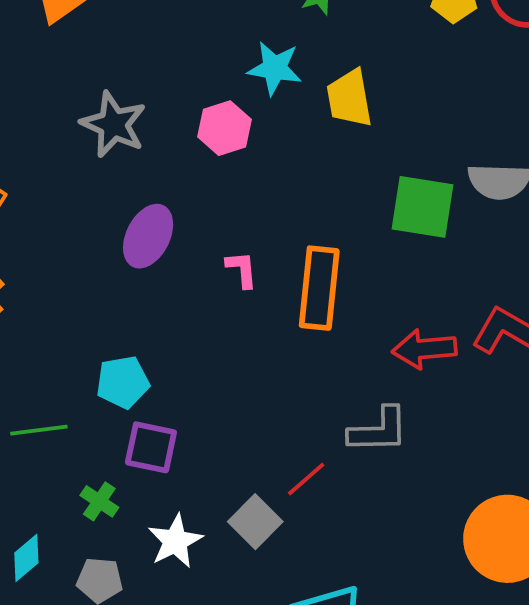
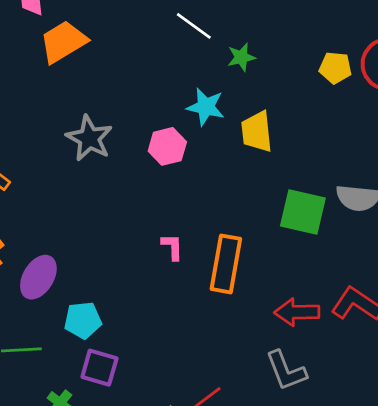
purple ellipse: (148, 236) -> (38, 277), moved
gray L-shape: (379, 430) -> (286, 371), moved, turned 66

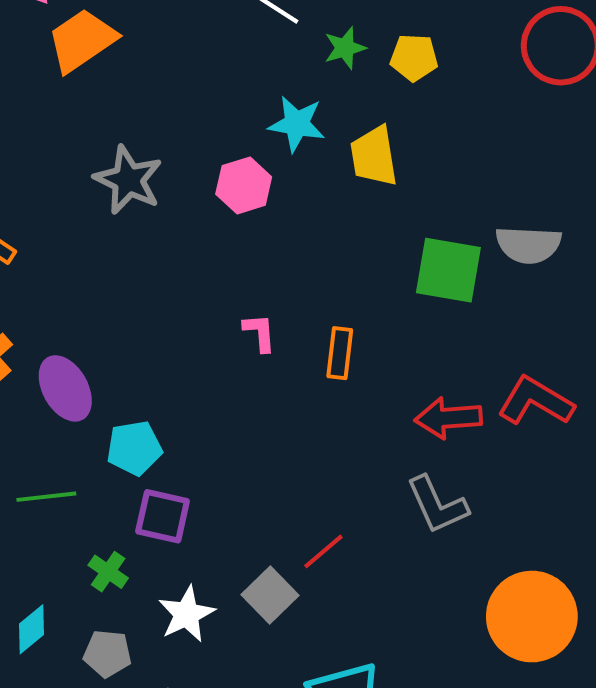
yellow pentagon: (335, 68) -> (414, 58), moved
orange rectangle: (226, 264) -> (340, 353), size x0.6
purple ellipse: (38, 277) -> (65, 388), turned -57

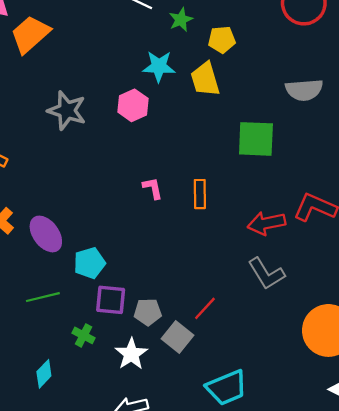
yellow pentagon: (414, 58) -> (222, 40), moved
gray semicircle: (528, 245) -> (304, 90), moved
gray pentagon: (107, 654) -> (148, 312), moved

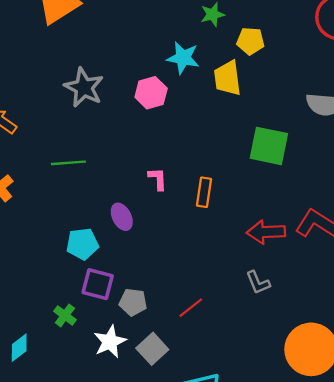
purple ellipse: (46, 234) -> (122, 217), moved, size x0.7
gray L-shape: (266, 274) -> (258, 283), size x0.7
green line: (43, 297) -> (68, 163), moved
gray square: (178, 337) -> (152, 349), moved

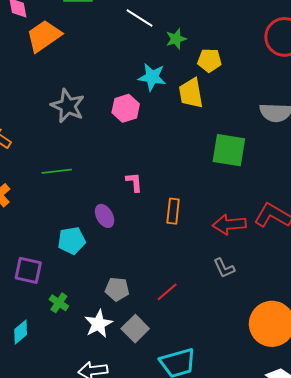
orange rectangle: (204, 192) -> (173, 211), moved
purple square: (98, 284) -> (28, 270), moved

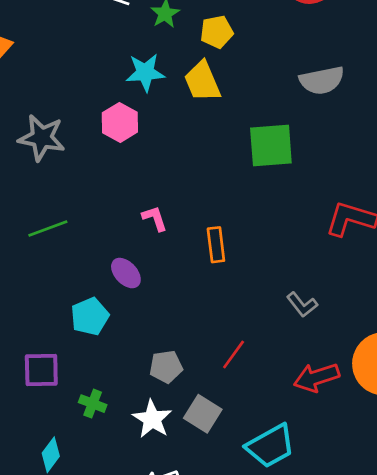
red arrow: (229, 224) -> (316, 377), moved

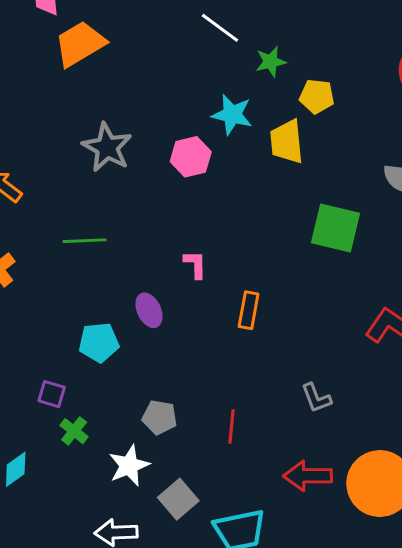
red line: (234, 355) -> (231, 426), turned -48
purple square: (41, 370) -> (52, 394), moved, size x0.7
gray square: (203, 414) -> (178, 499), moved

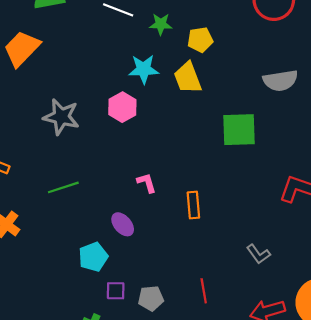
green star: (271, 62) -> (161, 24), turned 30
purple square: (52, 394) -> (116, 291), moved

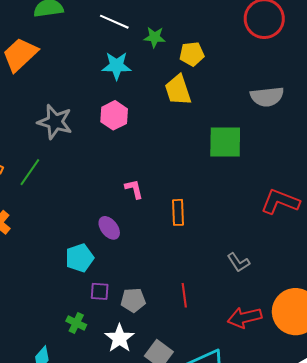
cyan star: (144, 69) -> (117, 66), moved
green line: (63, 187) -> (30, 172), moved, turned -40

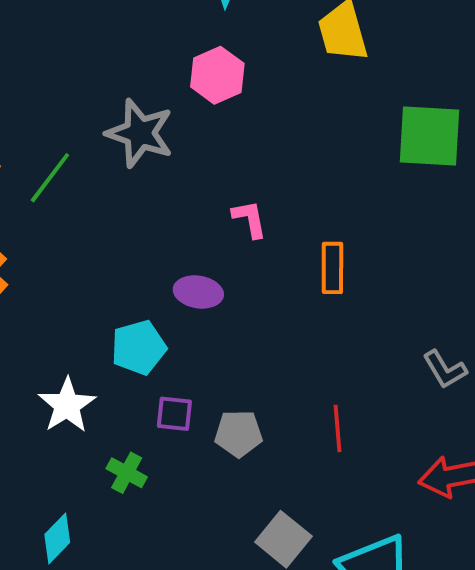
gray star: (55, 122) -> (140, 133), moved
purple ellipse: (109, 228) -> (198, 292), turned -45
white star: (120, 338) -> (67, 405), moved

